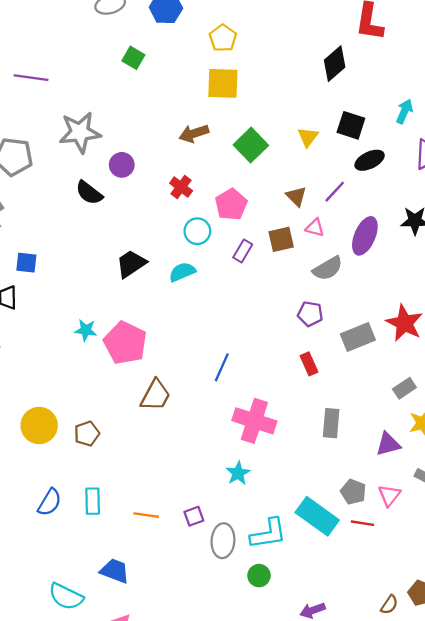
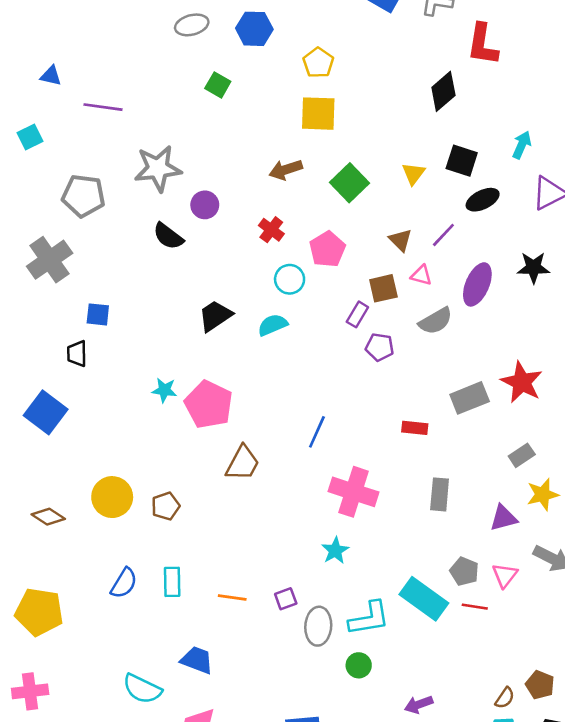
purple rectangle: (243, 251) -> (357, 314), moved
purple pentagon: (310, 314) -> (380, 347), moved
red rectangle: (309, 364) -> (415, 428), turned -60

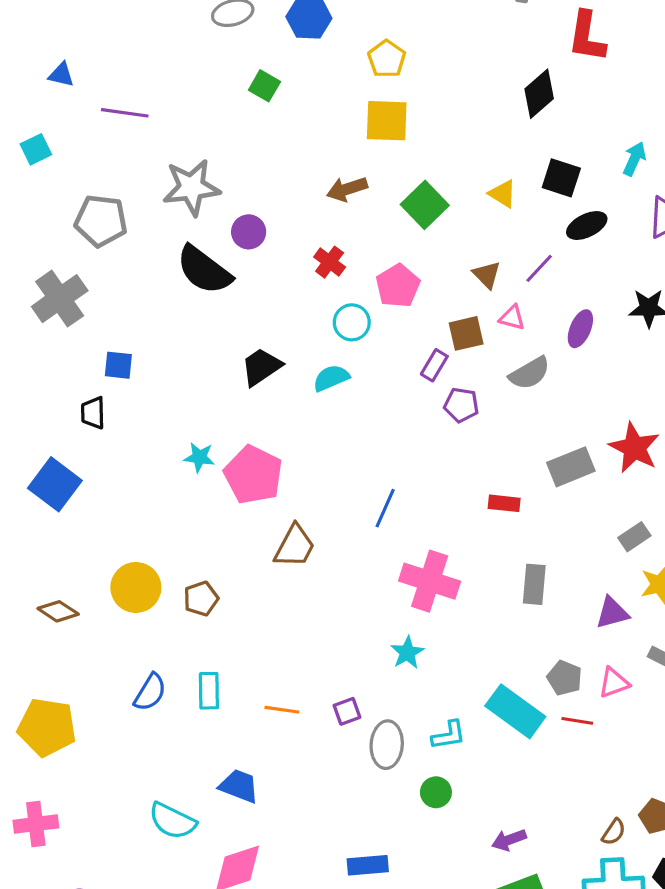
yellow triangle: (413, 174) -> (503, 194), turned -35
black semicircle: (168, 236) -> (204, 270), size x1.5
purple ellipse: (477, 284) -> (580, 329), size x0.7
pink triangle: (505, 575) -> (614, 683), turned 32
cyan L-shape: (369, 618) -> (449, 735), size x0.7

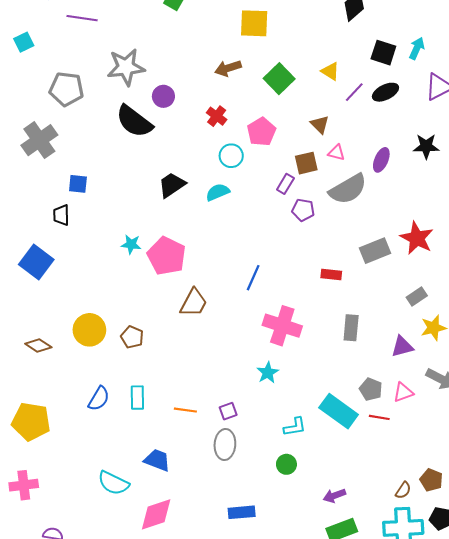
black square: (561, 178) -> (383, 53), moved
purple line: (539, 268) -> (354, 92), moved
gray semicircle: (530, 373) -> (348, 189), size x1.4
brown pentagon: (201, 599) -> (132, 337), turned -30
gray ellipse: (387, 745) -> (225, 445), moved

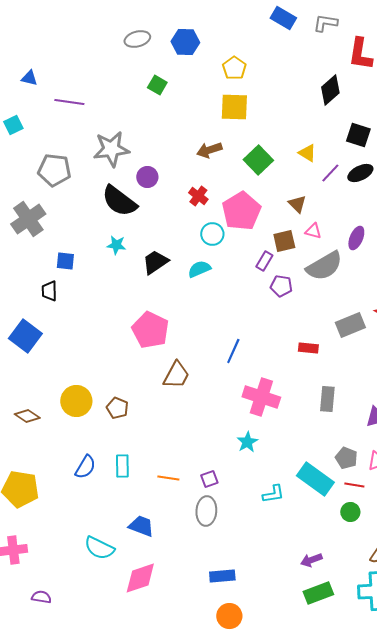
pink pentagon: (261, 132) -> (241, 211), size x1.4
cyan star: (131, 244) -> (116, 245), moved
green circle: (286, 464) -> (350, 512), moved

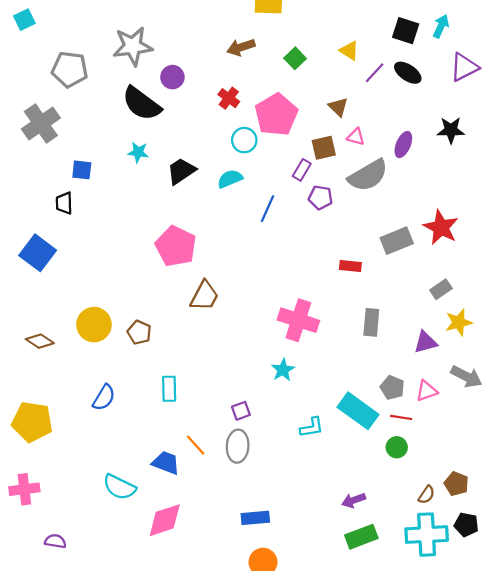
green square: (258, 160) -> (295, 58), size x0.7
black ellipse: (360, 173) -> (408, 73), turned 60
blue line: (233, 351) -> (267, 209), moved
cyan rectangle: (122, 466) -> (169, 389), moved
orange line: (168, 478) -> (196, 445), moved, turned 40

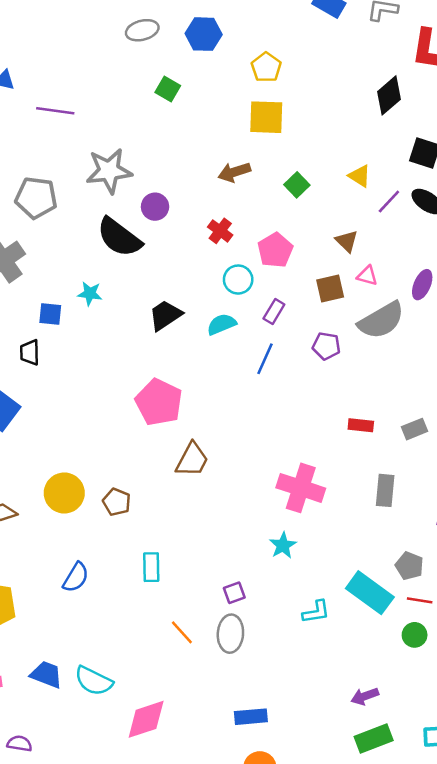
pink pentagon: (276, 115) -> (275, 250), size x0.7
cyan star: (138, 152) -> (90, 294), moved
purple rectangle: (302, 170) -> (274, 311), moved
gray rectangle: (397, 241) -> (415, 429), moved, size x0.7
blue trapezoid: (166, 463) -> (46, 675), moved

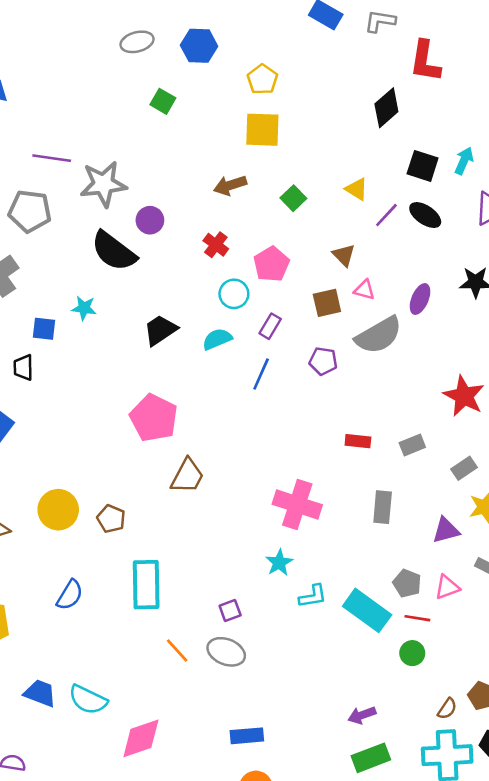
purple line: (55, 111) -> (52, 158), moved
cyan rectangle: (151, 567) -> (146, 585), size x1.6
cyan L-shape: (316, 612) -> (313, 596), moved
gray ellipse: (230, 634) -> (226, 652), turned -72

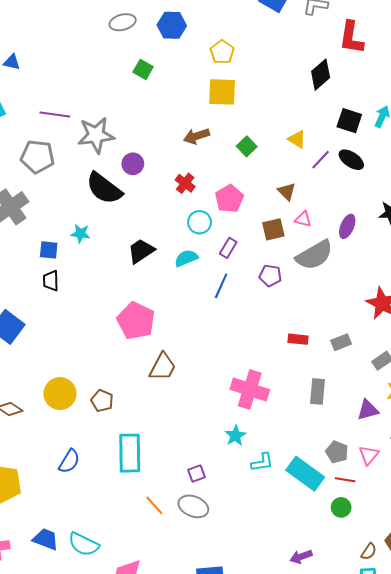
black trapezoid: (23, 368) -> (51, 281), moved
pink triangle: (447, 587) -> (369, 455), turned -30

